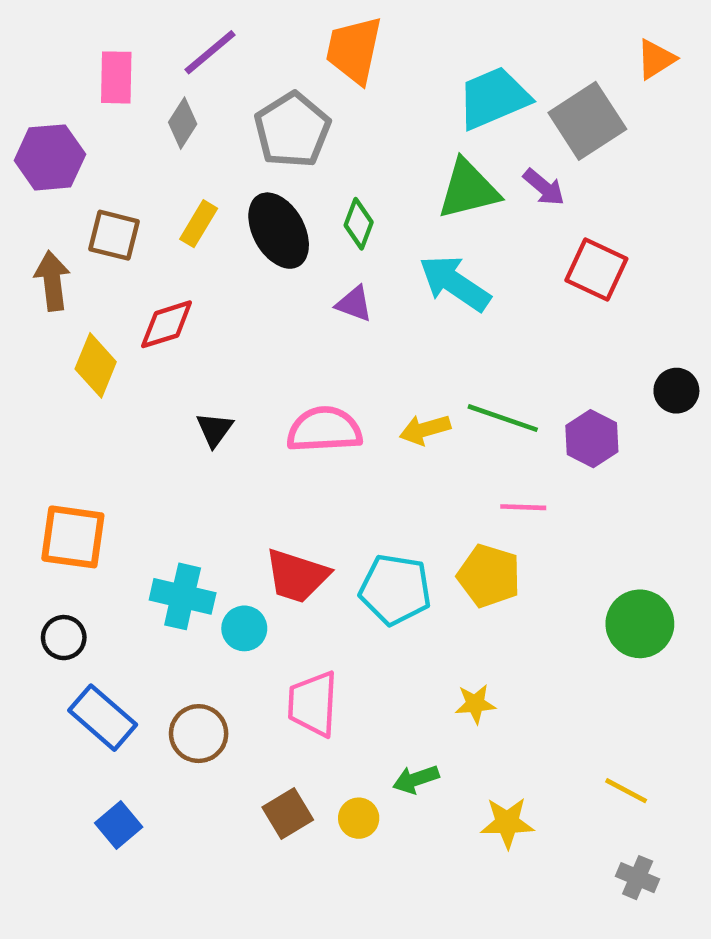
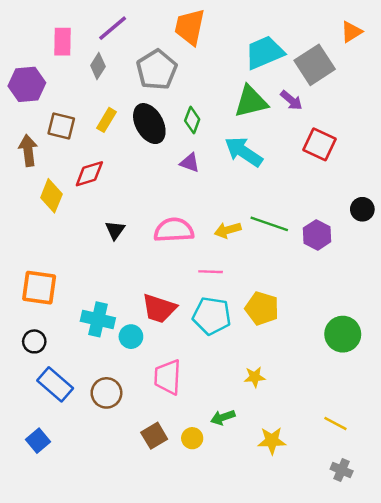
pink line: (523, 507) -> (211, 272), moved
blue square: (119, 825) -> (38, 441), moved

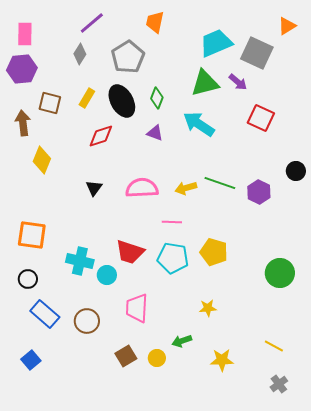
orange trapezoid: (190, 27) -> (155, 22), size x0.7
pink rectangle: (62, 42) -> (25, 34), moved
gray square: (315, 65) -> (257, 53), turned -32
red diamond: (89, 174) -> (101, 136), moved
gray cross: (342, 470) -> (279, 384), turned 30

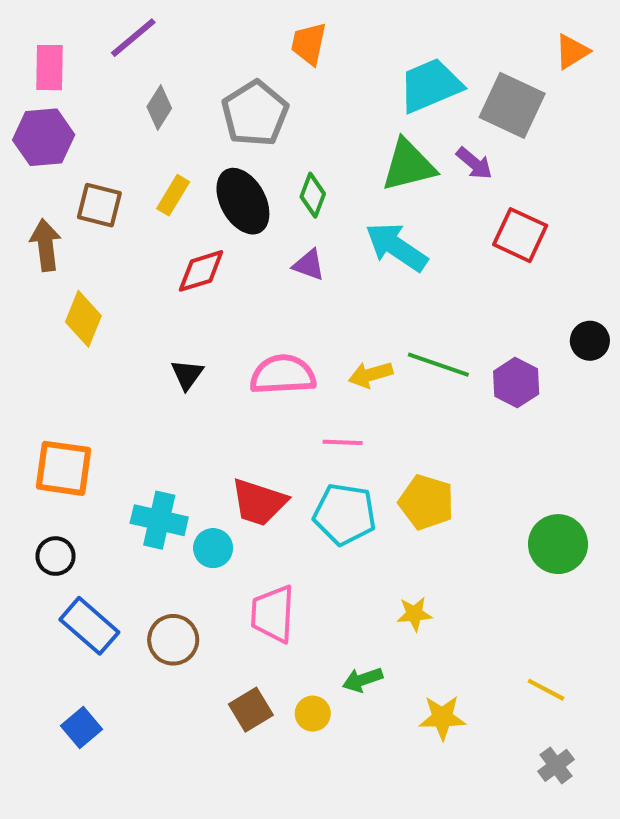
purple line: (92, 23) -> (133, 38), moved
blue square: (31, 360) -> (81, 728), moved

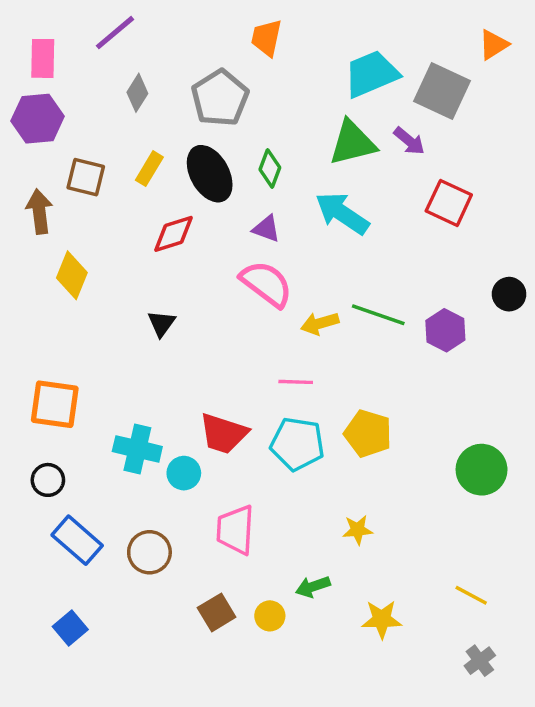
pink semicircle: (283, 375) -> (266, 284), moved, turned 40

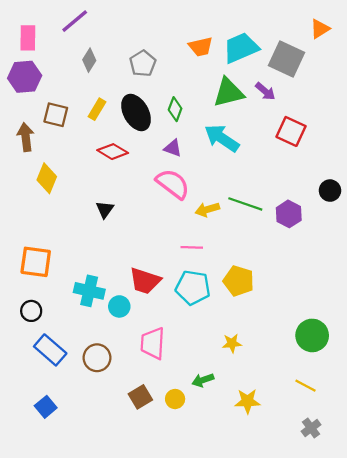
orange trapezoid: (266, 38) -> (201, 47), moved, turned -115
gray pentagon: (220, 98) -> (143, 63), size x0.7
red diamond: (173, 234) -> (113, 152), turned 48
green circle: (482, 470) -> (312, 335), moved

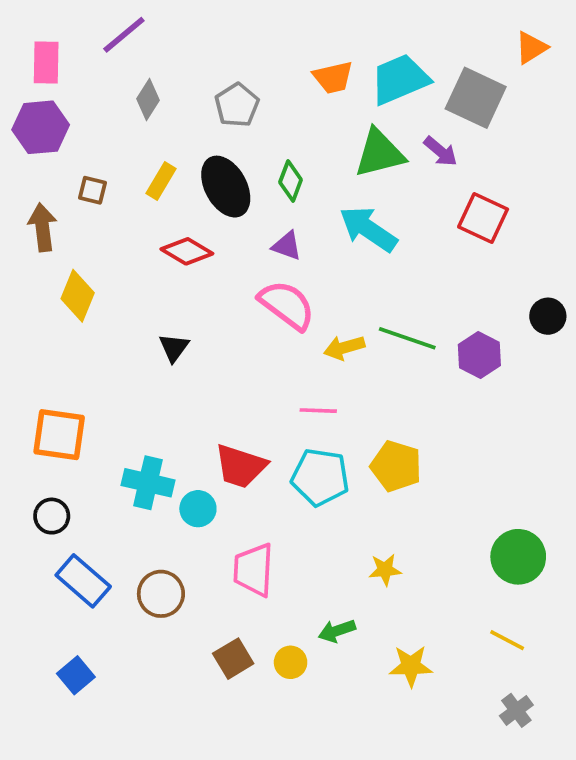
brown square: (56, 115) -> (92, 190), size x0.7

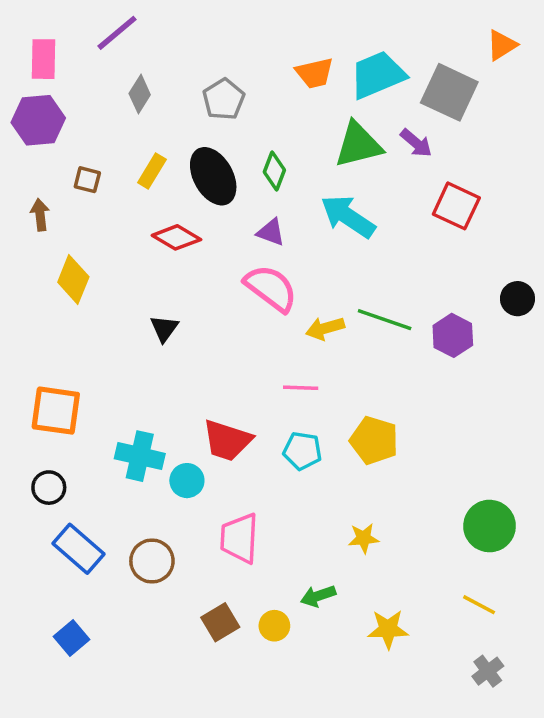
brown arrow: (42, 227) -> (40, 215), size x0.7
cyan pentagon: (320, 477) -> (302, 451), size x0.7

